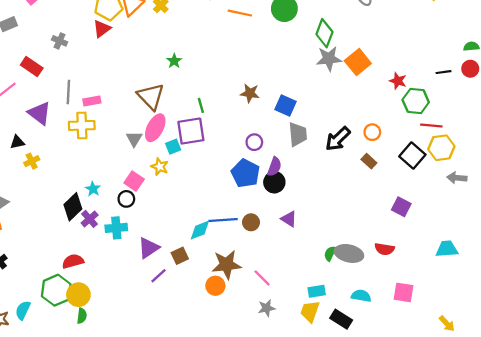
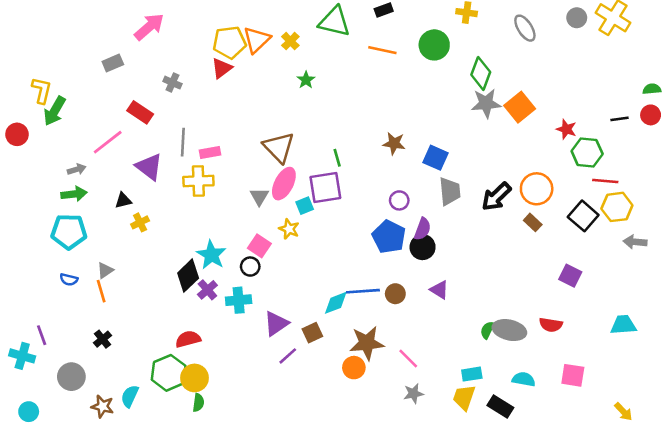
green star: (174, 61) -> (306, 80), moved
orange circle: (372, 132) -> (537, 189), size x1.6
cyan star: (93, 189) -> (211, 255), size x1.6

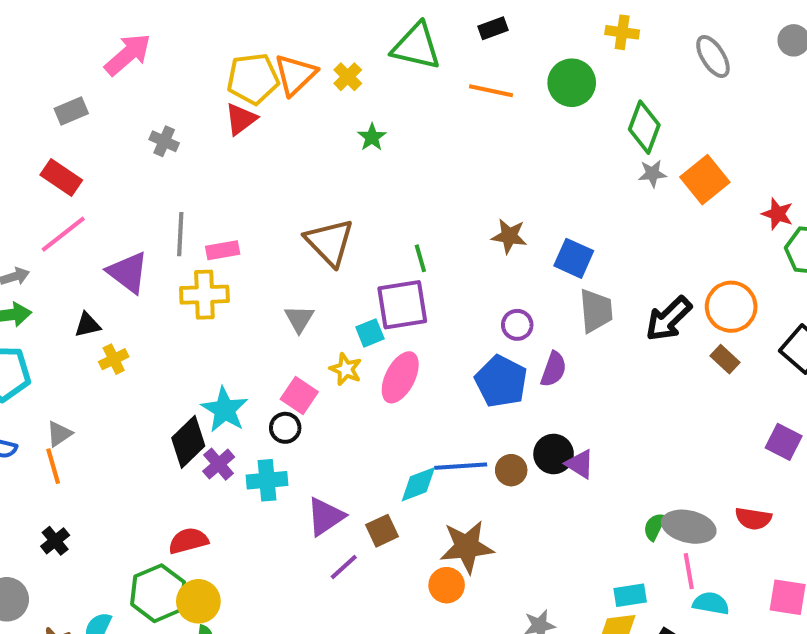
gray star: (486, 103) -> (652, 174), size x0.6
red rectangle: (140, 112) -> (61, 178), moved
pink ellipse: (284, 184) -> (400, 377), moved
black circle: (423, 247) -> (554, 454), moved
pink line: (408, 359) -> (689, 571), moved, turned 35

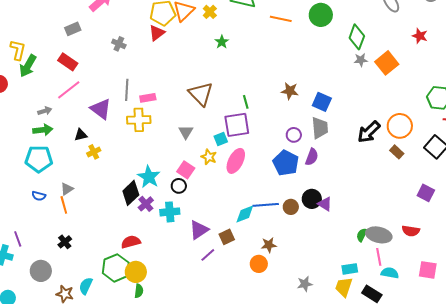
red star: (778, 214) -> (420, 36), moved
gray trapezoid: (596, 311) -> (320, 128), moved
brown star: (467, 547) -> (269, 245), size x0.6

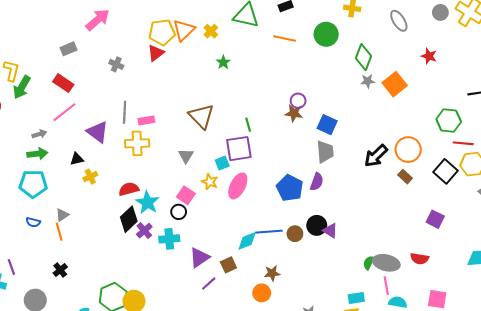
purple circle: (294, 135) -> (298, 101), moved
red semicircle: (131, 242) -> (129, 189), moved

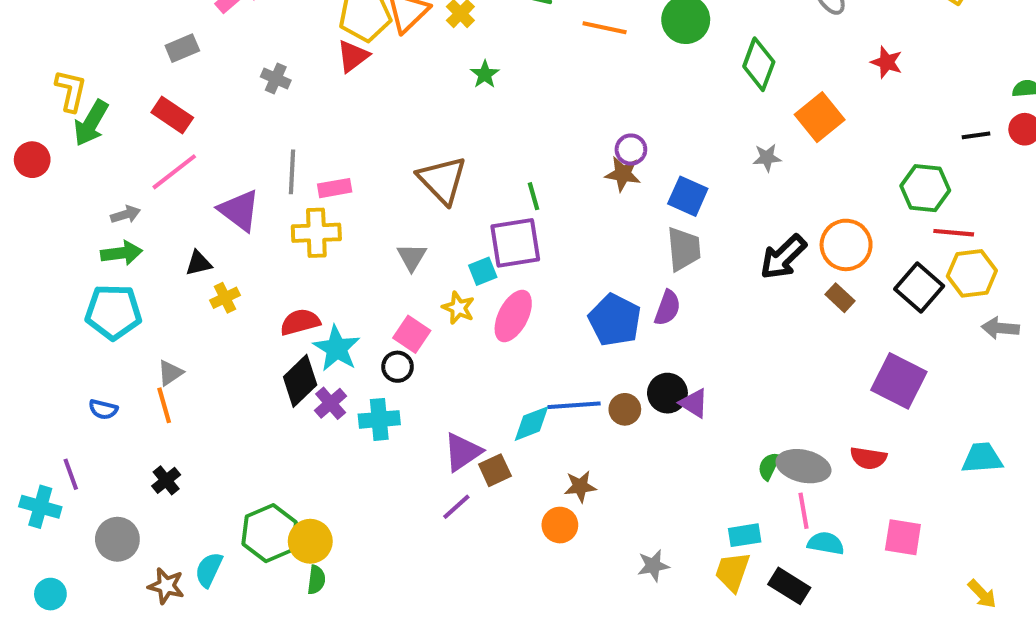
gray star: (368, 81) -> (767, 158), moved
purple square: (435, 219) -> (899, 381), size x1.5
blue semicircle: (33, 222) -> (103, 409), moved
purple triangle: (199, 258) -> (462, 452), moved

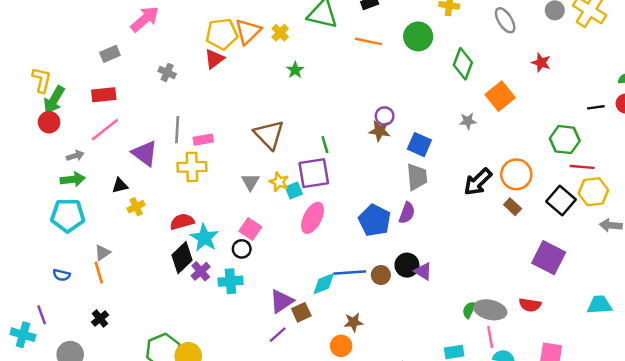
red rectangle: (172, 115) -> (104, 95), turned -40
red circle: (32, 160) -> (49, 122), moved
yellow star: (458, 308) -> (279, 182), moved

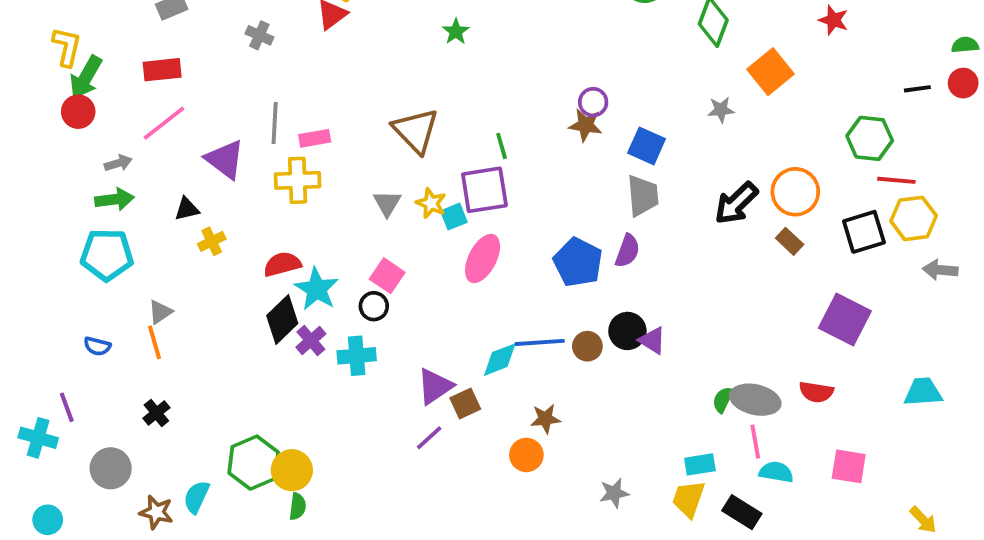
black square: (561, 200) -> (864, 232), turned 32

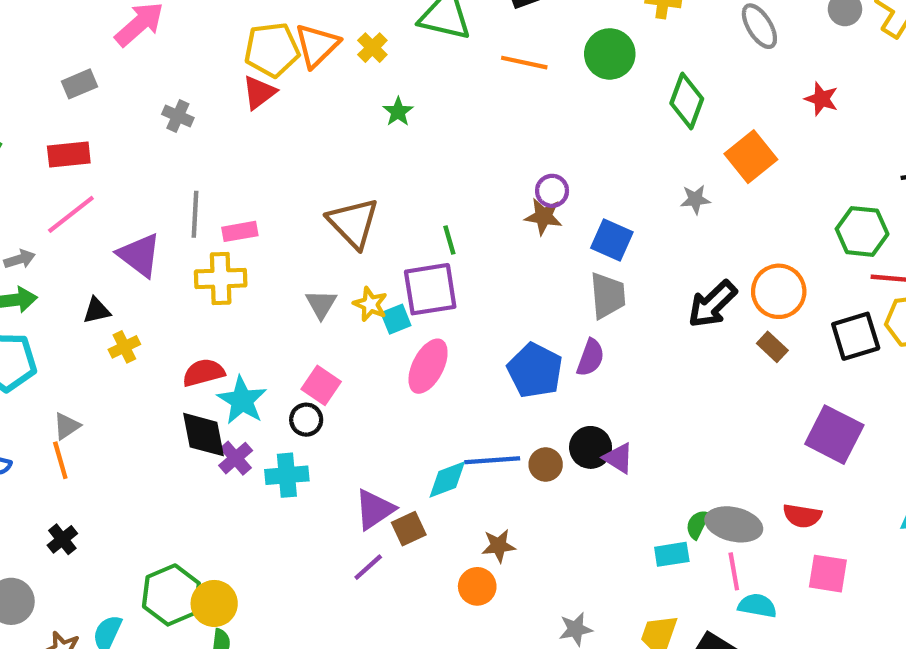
black diamond: (282, 320) -> (204, 435), turned -57
cyan rectangle: (700, 464) -> (672, 554), moved
pink square: (849, 466) -> (828, 574), moved

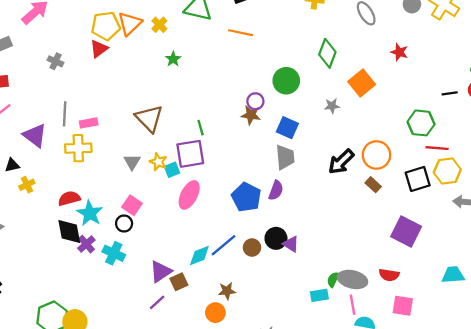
green circle: (610, 54) -> (286, 81), moved
blue line: (492, 460) -> (223, 245), turned -36
cyan cross: (287, 475) -> (114, 253), turned 30

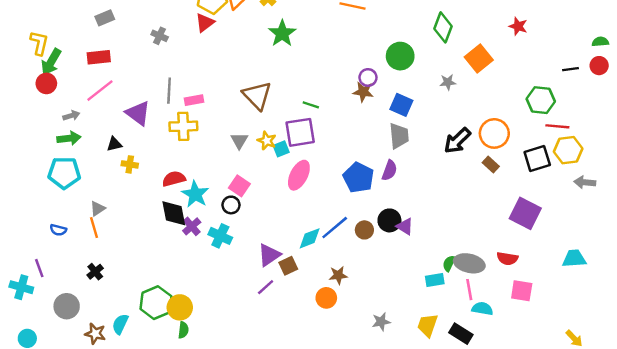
green star: (173, 59) -> (282, 33), size x1.6
green line: (201, 128) -> (311, 105), turned -56
yellow cross: (27, 185) -> (130, 164), turned 35

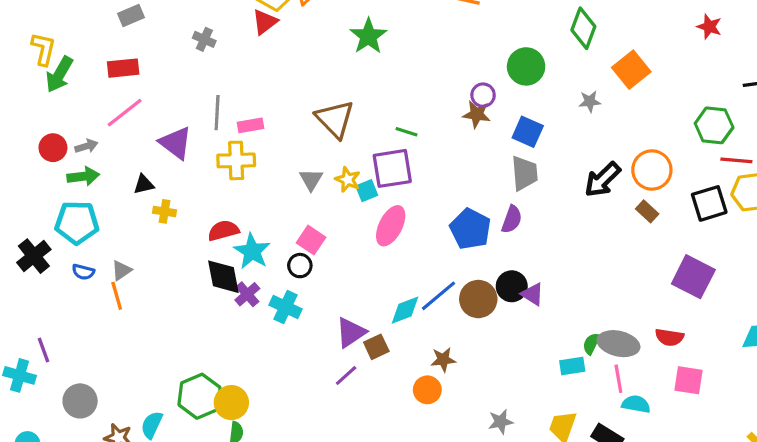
red star: (518, 26) -> (709, 27), moved
red circle: (46, 83) -> (53, 148), moved
blue semicircle: (58, 230) -> (83, 272), moved
brown circle: (364, 230) -> (478, 299), size x1.5
black cross: (95, 272) -> (34, 256), moved, size x1.5

